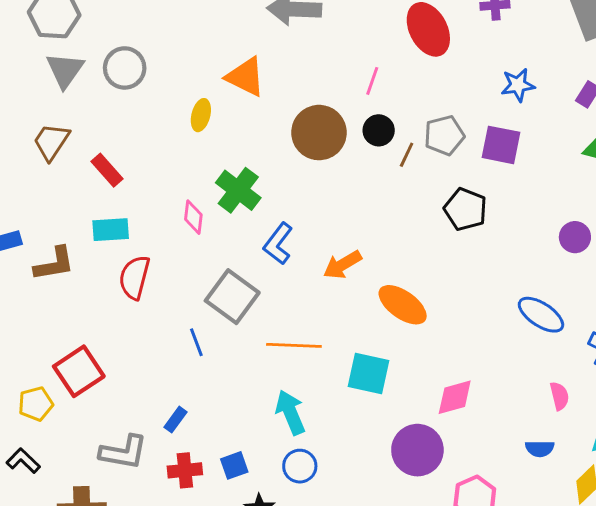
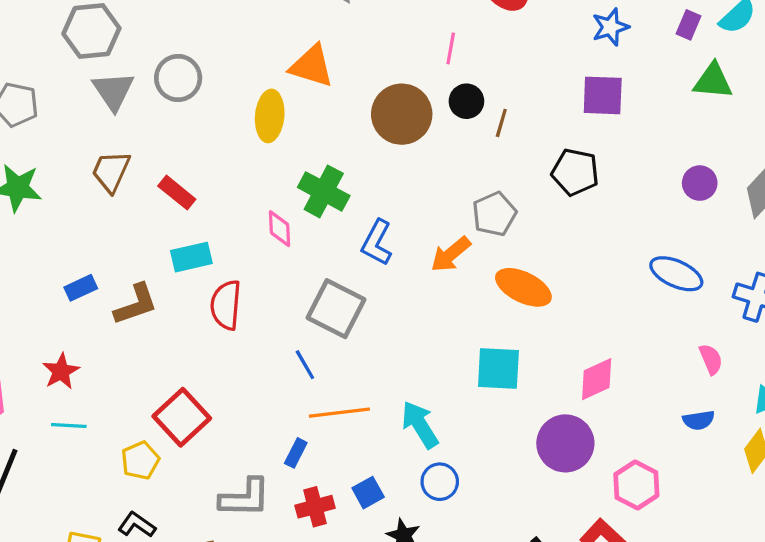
yellow ellipse: (201, 115) -> (270, 116), size x1.4
gray pentagon: (444, 135) -> (494, 214), moved
orange line: (294, 345) -> (339, 413), moved

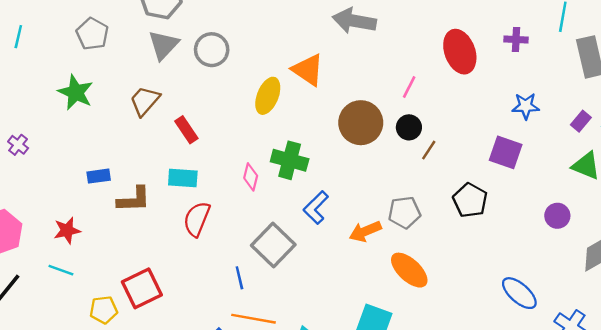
purple circle: (700, 183) -> (557, 216), moved
green cross: (324, 191) -> (290, 160), turned -30

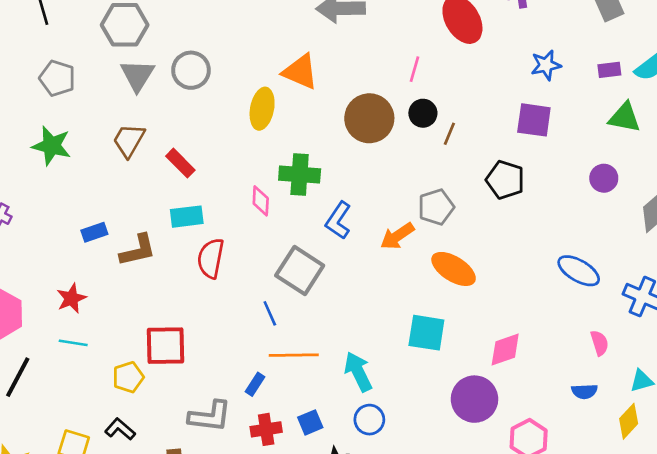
purple rectangle: (581, 121) -> (609, 70), turned 54
red square: (142, 288) -> (165, 346), turned 36

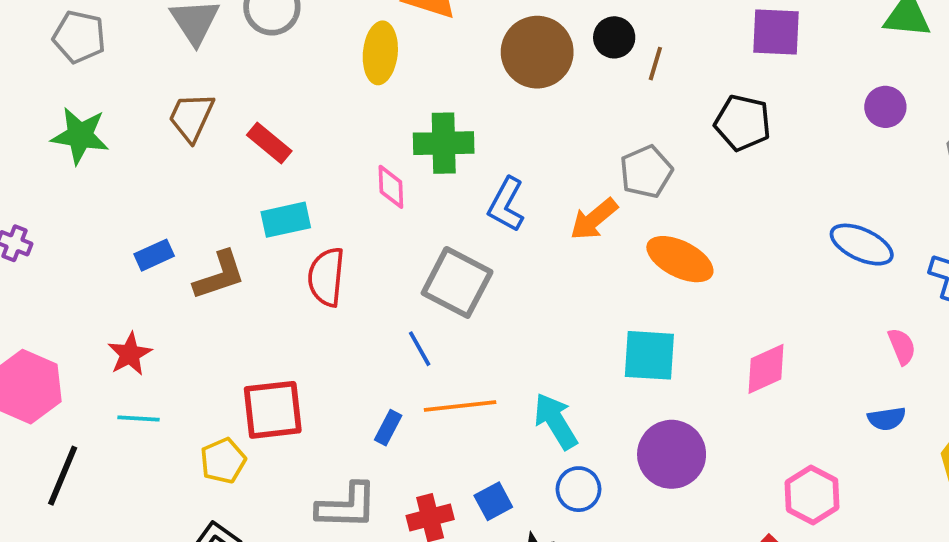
blue rectangle: (255, 384) -> (388, 428), moved
purple circle: (474, 399) -> (672, 454), moved

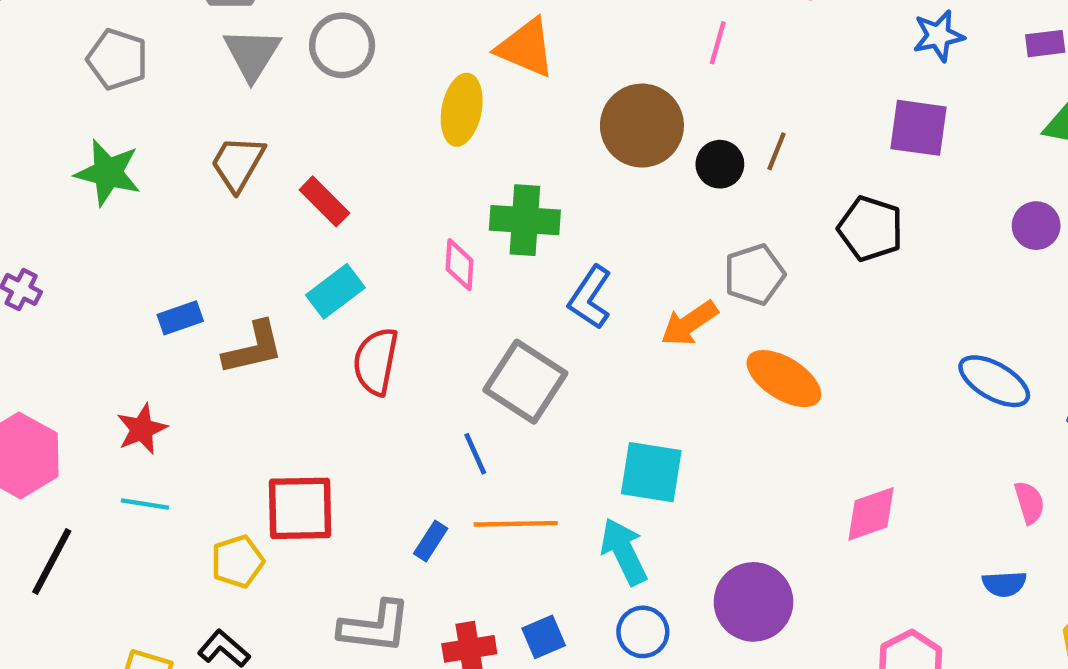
black circle: (614, 37) -> (720, 164), moved
cyan rectangle: (286, 220) -> (335, 291), turned -30
cyan square: (649, 355) -> (651, 472), moved

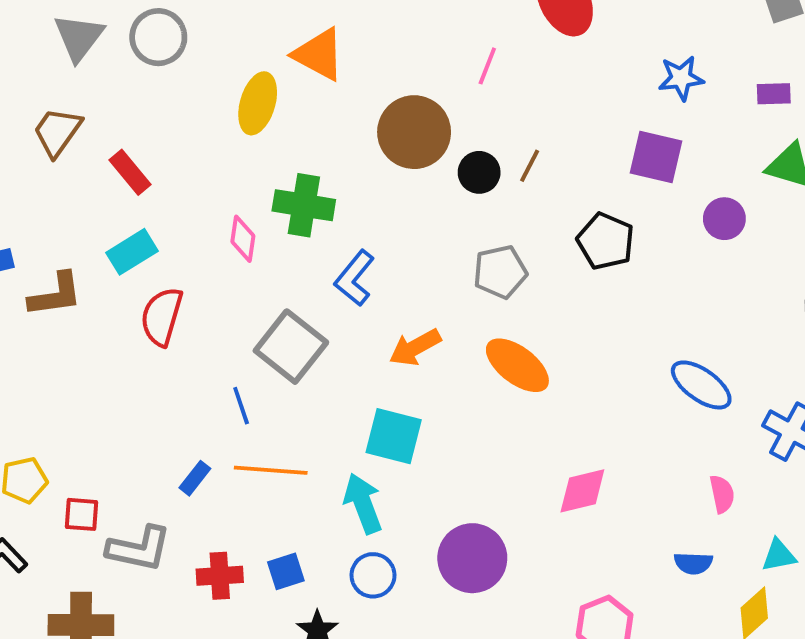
purple circle: (1036, 226) -> (724, 219), moved
orange arrow: (689, 323) -> (415, 347), moved
red square: (300, 508) -> (82, 514), moved, size x0.6

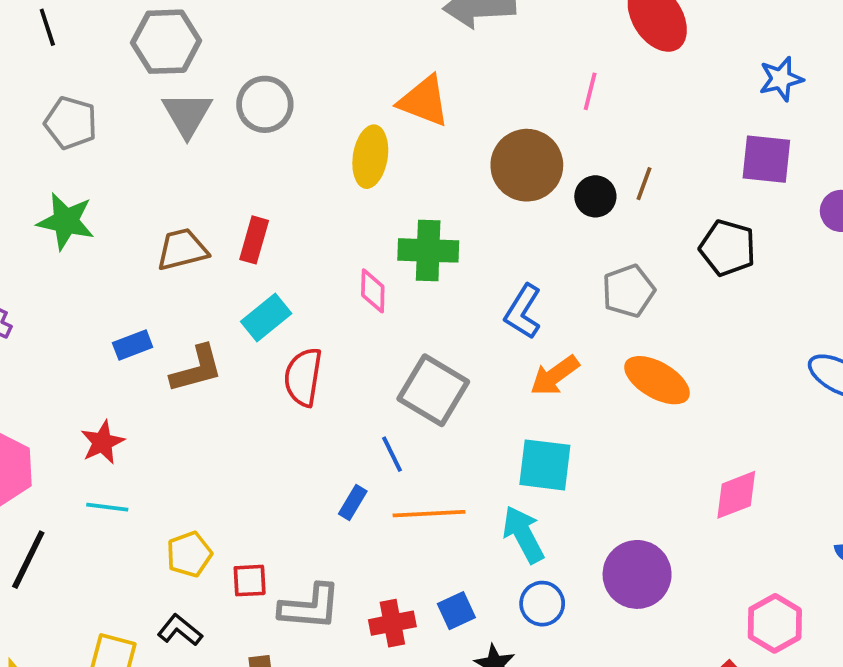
brown trapezoid: (57, 132) -> (182, 249), moved, turned 48
red rectangle: (130, 172) -> (254, 240), turned 63
blue L-shape: (355, 278) -> (523, 312), moved
blue rectangle: (195, 478) -> (353, 502), moved

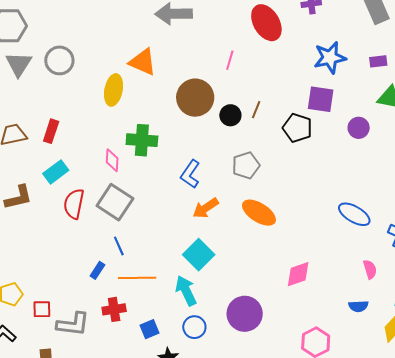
blue star: (781, 79) -> (330, 58), size x1.4
black pentagon: (728, 248) -> (297, 128), moved
gray square: (433, 390) -> (115, 202), moved
cyan square: (545, 465) -> (199, 255), turned 36
red cross: (392, 623) -> (114, 309), moved

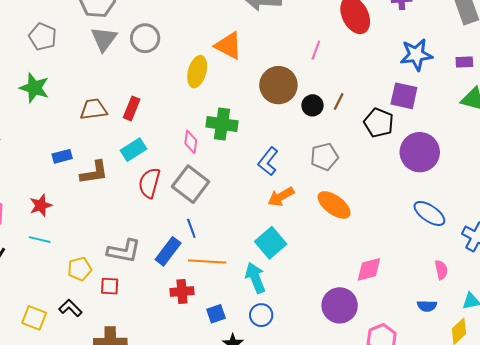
purple circle: (359, 128) -> (420, 152), moved, size x1.8
blue rectangle: (97, 270) -> (168, 251), size x1.6
purple circle: (245, 314) -> (340, 305), moved
gray L-shape: (73, 324) -> (124, 251), moved

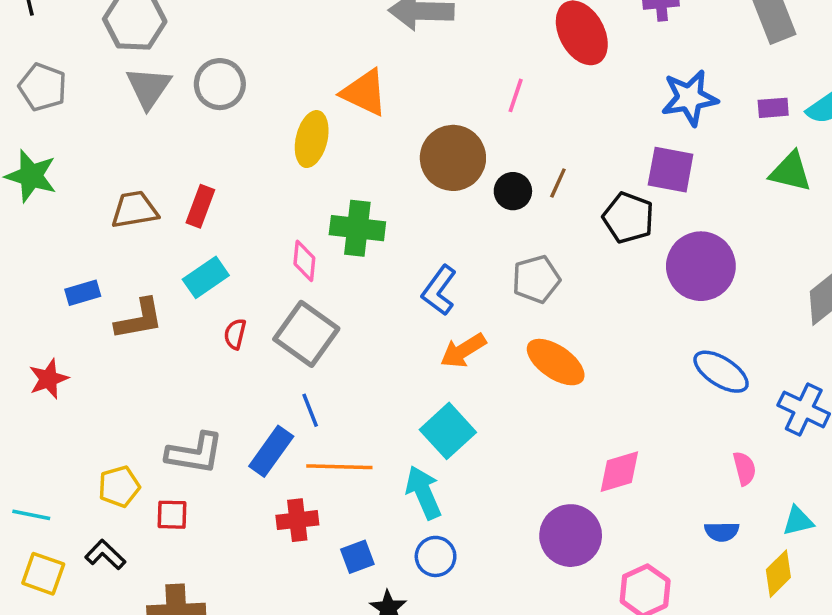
red semicircle: (149, 183) -> (235, 334), size x0.6
cyan line: (40, 240) -> (31, 515), moved

